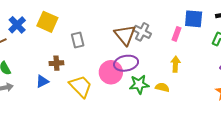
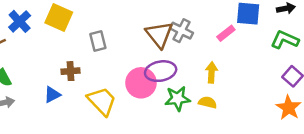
pink rectangle: (176, 34) -> (226, 33), turned 32
yellow arrow: (175, 64) -> (212, 72), moved

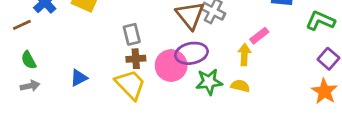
pink rectangle: (226, 33) -> (259, 36), moved
gray rectangle: (98, 41) -> (132, 34), moved
brown cross: (70, 71) -> (136, 59), moved

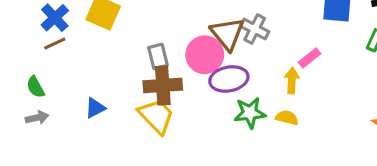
brown line: (22, 25) -> (55, 44), moved
brown cross: (136, 59) -> (163, 85), size x1.6
pink circle: (171, 66) -> (205, 55), moved

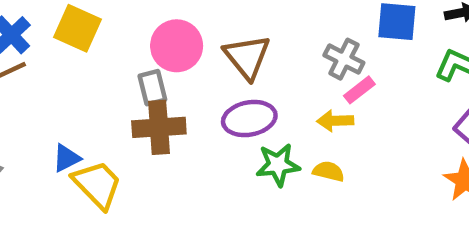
gray cross: (255, 29) -> (344, 59), moved
pink circle: (205, 55) -> (177, 46), moved
yellow arrow: (292, 81) -> (335, 121), turned -95
yellow trapezoid: (156, 116) -> (97, 185), moved

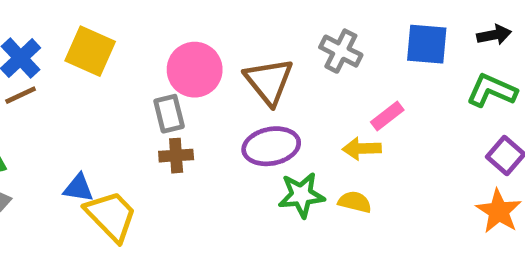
gray cross: (344, 59) -> (341, 51), moved
brown cross: (159, 127) -> (176, 156), size x0.6
blue triangle: (66, 158) -> (79, 188), turned 36

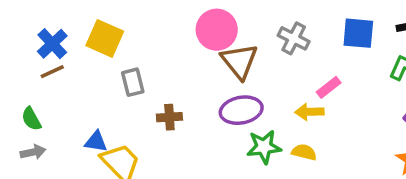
pink circle: (195, 70) -> (217, 30), moved
gray rectangle: (169, 114) -> (133, 82), moved

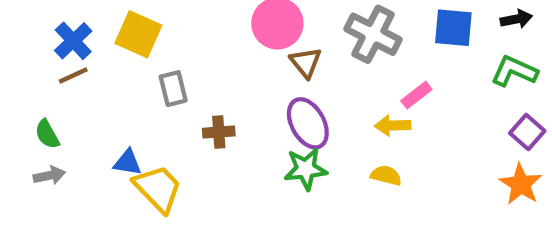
gray cross: (294, 38) -> (373, 34), size x1.4
brown triangle: (239, 61) -> (306, 62), size x0.7
purple ellipse: (241, 110) -> (308, 123), turned 72
green star: (264, 147) -> (306, 169), moved

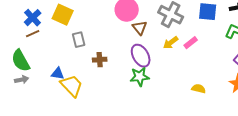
yellow arrow: (393, 126) -> (171, 43), moved, turned -35
green semicircle: (47, 134) -> (21, 61), size x1.6
yellow semicircle: (386, 175) -> (199, 89), moved

